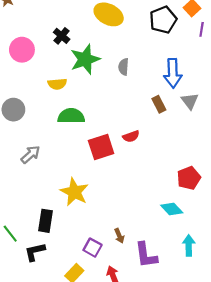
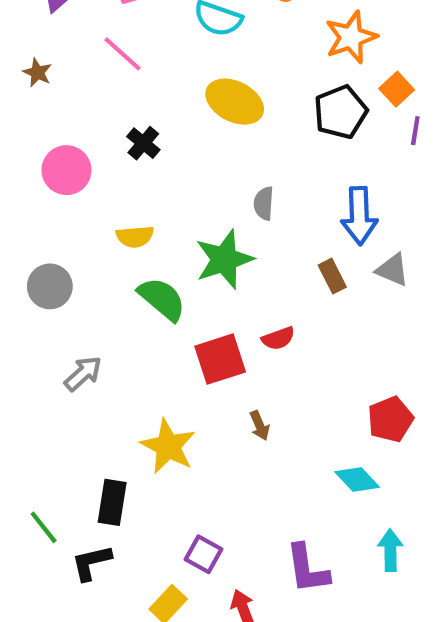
green star: (85, 59) -> (224, 259), moved
gray triangle: (190, 101) -> (392, 270), turned -30
green semicircle: (71, 116) -> (162, 299), turned 40
brown arrow: (119, 236) -> (260, 426), moved

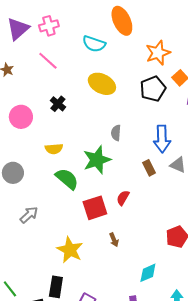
red semicircle: (278, 338) -> (123, 198), turned 140
cyan diamond: (357, 480) -> (148, 273), moved, turned -70
black rectangle: (112, 502) -> (56, 287), moved

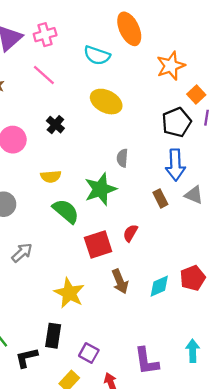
black pentagon: (153, 89) -> (177, 122), moved
brown arrow: (114, 240) -> (120, 281), size x1.5
cyan diamond: (148, 273) -> (159, 286), moved

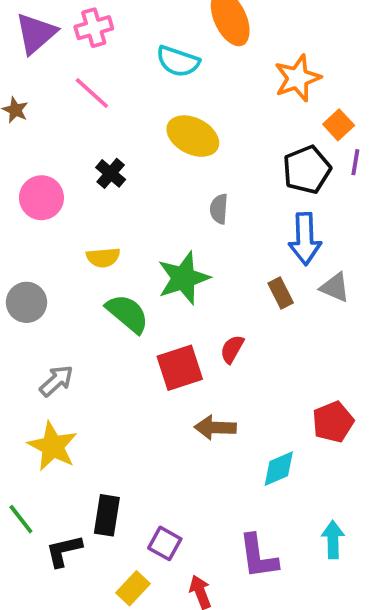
gray semicircle: (122, 158) -> (219, 209), moved
brown arrow: (120, 281) -> (215, 428), turned 115
cyan diamond: (159, 286) -> (279, 469), moved
yellow star: (69, 293) -> (53, 446), moved

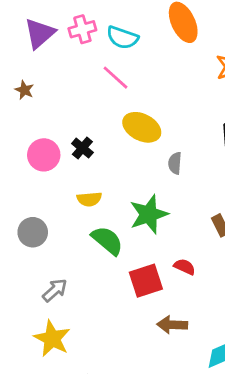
cyan semicircle: (178, 61) -> (122, 38), moved
pink line: (92, 93) -> (116, 78), moved
yellow ellipse: (193, 136) -> (142, 127), moved
black cross: (111, 173) -> (82, 148), moved
red semicircle: (232, 349) -> (185, 267), turned 85

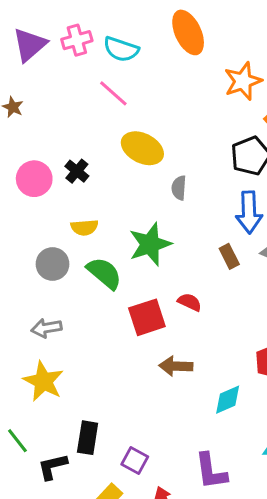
gray circle: (33, 232) -> (52, 264), moved
gray arrow: (55, 290) -> (46, 328), turned -148

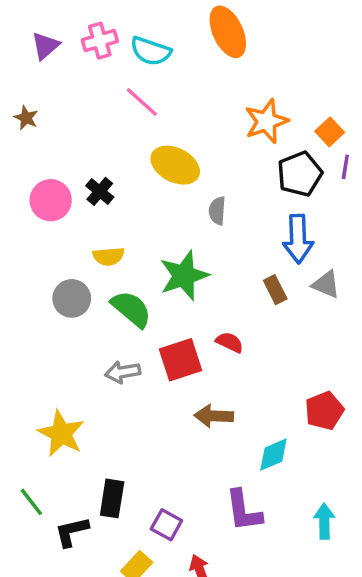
purple triangle: (30, 45) -> (45, 46), size x0.7
orange star: (243, 81) -> (266, 121), moved
gray arrow: (46, 328) -> (123, 372), moved
purple L-shape: (211, 471) -> (244, 511), moved

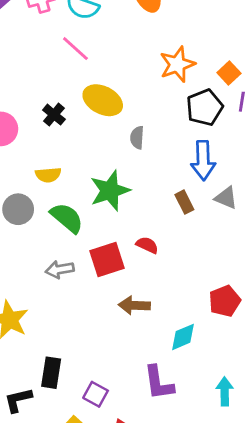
black cross: (100, 191) -> (54, 115), moved

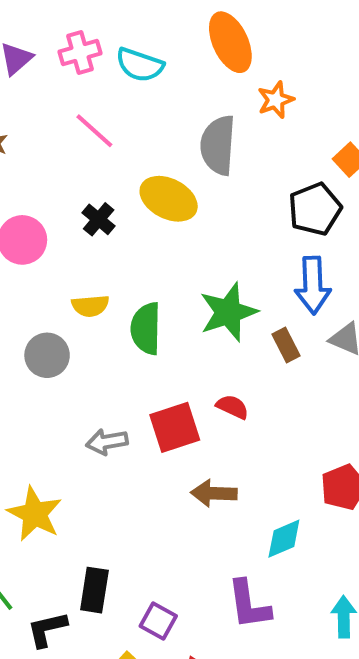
pink line: (75, 49) -> (94, 131), moved
orange star: (177, 64) -> (276, 100), moved, size x0.7
gray semicircle: (137, 138) -> (218, 145), moved, size x1.8
green star: (110, 191) -> (228, 312), moved
green semicircle: (67, 218) -> (146, 329), moved, turned -129

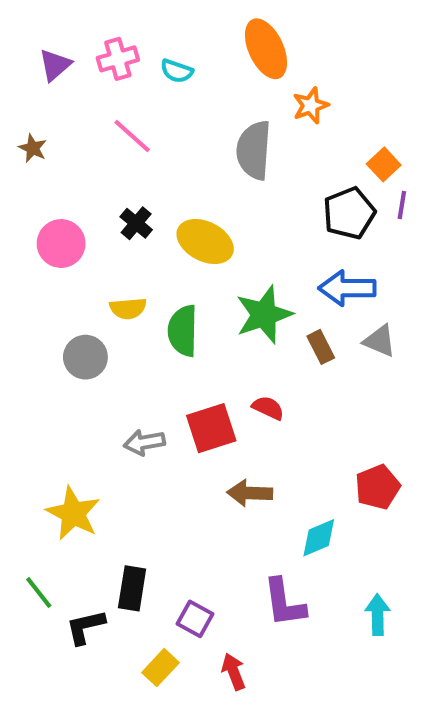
cyan semicircle: (140, 65) -> (177, 71), size x0.7
yellow ellipse: (169, 199) -> (205, 241), moved
blue arrow: (313, 285) -> (347, 288), turned 92

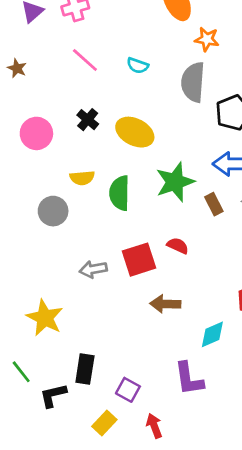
cyan semicircle: (177, 71) -> (138, 66), moved
orange star: (311, 106) -> (207, 39), turned 30
gray semicircle: (254, 150) -> (193, 82), moved

